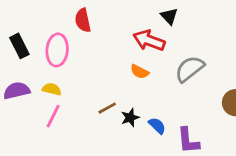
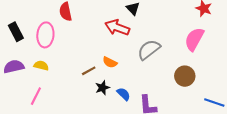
orange semicircle: (140, 72) -> (110, 62), moved
brown line: (107, 108) -> (89, 71), moved
pink line: (53, 116) -> (36, 96), moved

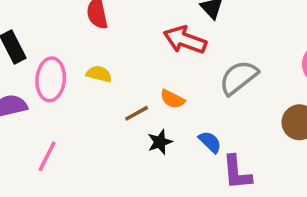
pink ellipse: (45, 35) -> (51, 79), moved
yellow semicircle: (41, 65) -> (99, 74), moved
blue semicircle: (124, 94) -> (210, 142), moved

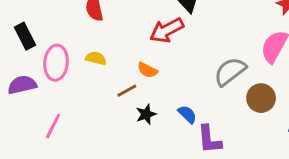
red arrow: (185, 40) -> (167, 30), turned -48
gray semicircle: (239, 78) -> (230, 72), moved
orange semicircle: (172, 99) -> (147, 70), moved

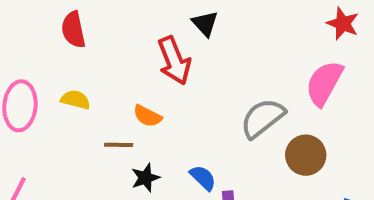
red arrow: (167, 30) -> (174, 61), turned -84
brown line: (127, 91) -> (119, 145), turned 30

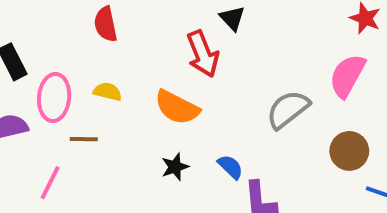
orange semicircle: (147, 116) -> (177, 107), size x1.6
brown line: (119, 145) -> (84, 139), moved
brown circle: (306, 155) -> (349, 151), moved

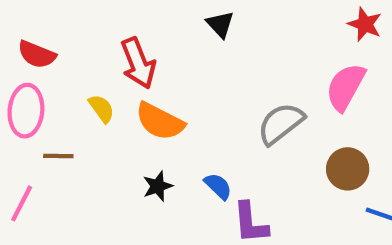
red semicircle: (106, 24) -> (37, 55), moved, turned -56
red arrow: (203, 54) -> (138, 63), moved
yellow semicircle: (108, 92) -> (102, 108), moved, turned 40

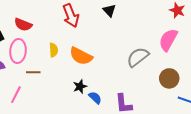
red arrow: (138, 63) -> (71, 15), moved
yellow semicircle: (102, 108) -> (54, 50), turned 32
blue semicircle: (218, 186) -> (95, 98), moved

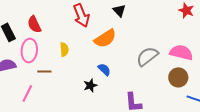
red semicircle: (23, 25) -> (34, 24), turned 42
pink semicircle: (168, 40) -> (181, 52), moved, turned 75
orange semicircle: (81, 56) -> (105, 38), moved, turned -60
blue semicircle: (95, 98) -> (104, 69), moved

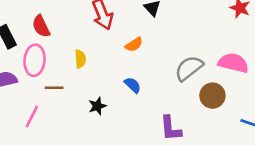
orange semicircle: (105, 38) -> (134, 45), size x0.6
brown circle: (178, 77) -> (212, 96), moved
black star: (90, 85) -> (97, 106), moved

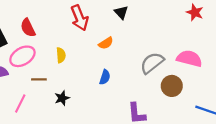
pink ellipse: (35, 60) -> (22, 56), turned 55
blue semicircle: (133, 85) -> (105, 77), turned 64
black star: (97, 106) -> (62, 98), moved

